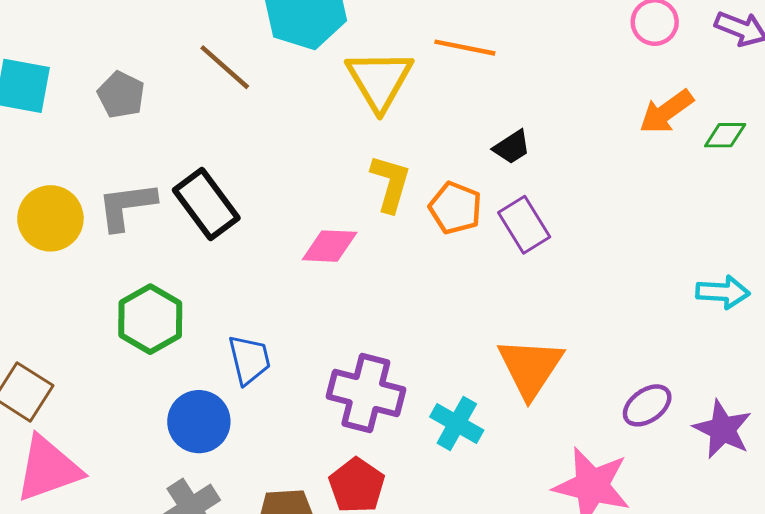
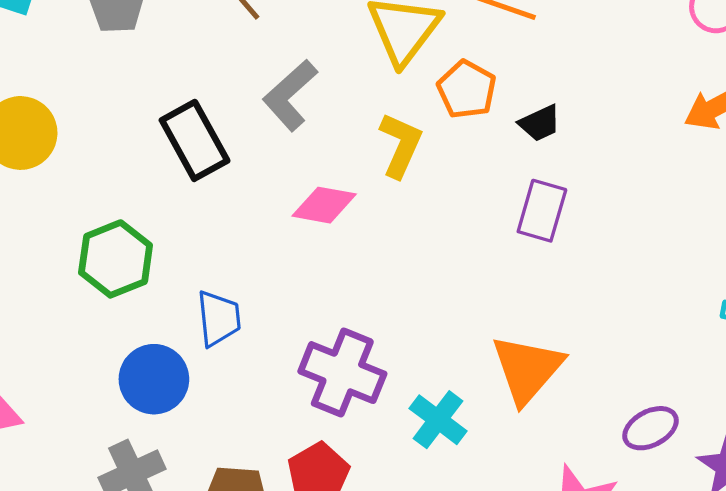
gray L-shape: (127, 206) -> (290, 95), moved, turned -42
orange pentagon: (455, 208) -> (467, 89), moved
purple rectangle: (524, 225) -> (542, 211), turned 40

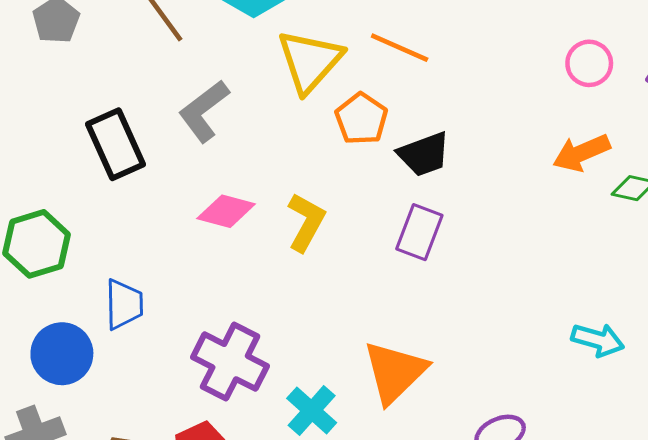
black trapezoid: (540, 123) -> (424, 154), size x1.4
yellow L-shape: (401, 145) -> (306, 222), moved

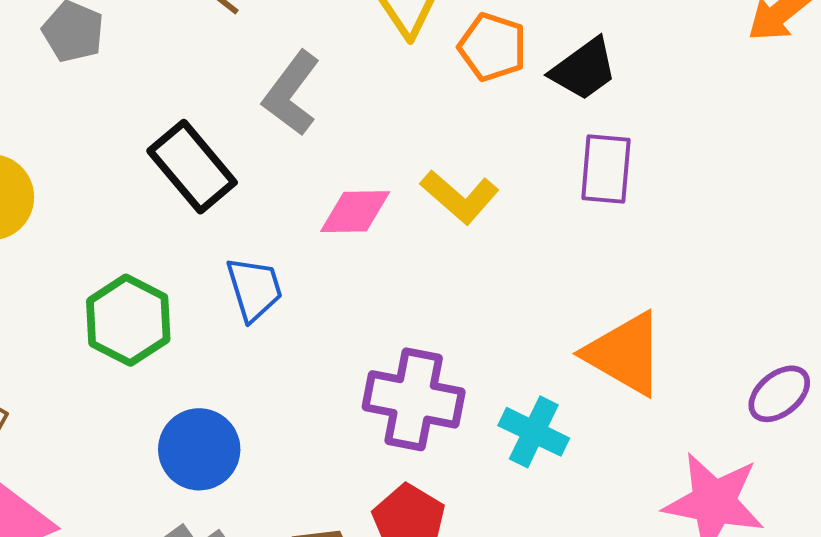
yellow L-shape: (306, 222) -> (460, 197), turned 118
blue trapezoid: (124, 304) -> (254, 289), moved
orange triangle: (395, 372) -> (625, 354), turned -30

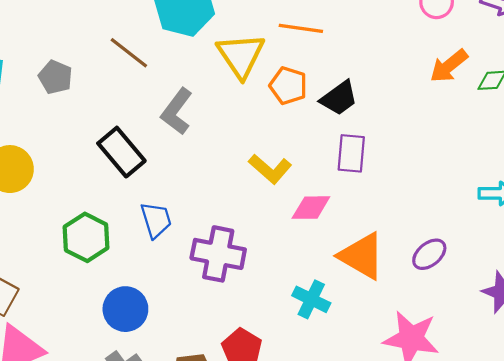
pink diamond: (355, 212) -> (311, 208), moved
purple ellipse: (779, 394) -> (429, 254), moved
purple cross: (414, 399) -> (218, 254), moved

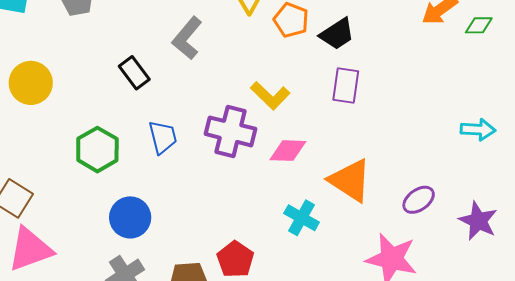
black rectangle: (121, 152) -> (134, 73), size x0.7
pink diamond: (311, 208) -> (288, 151), moved
purple cross: (218, 254) -> (231, 131), moved
purple ellipse: (429, 254) -> (419, 200), moved

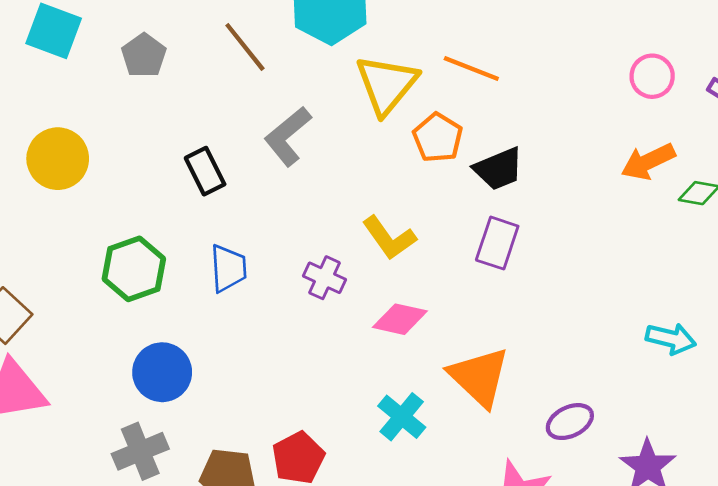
purple cross: (231, 131) -> (325, 278), size x0.6

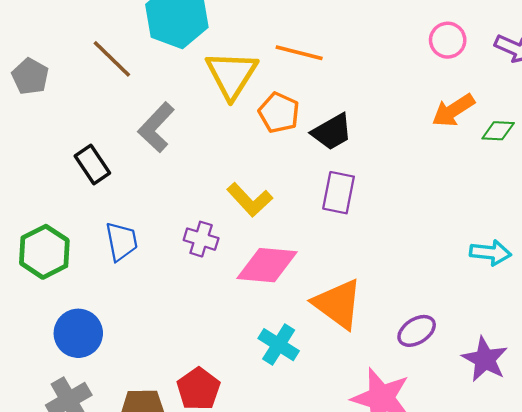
pink diamond: (400, 319) -> (267, 265), size x1.4

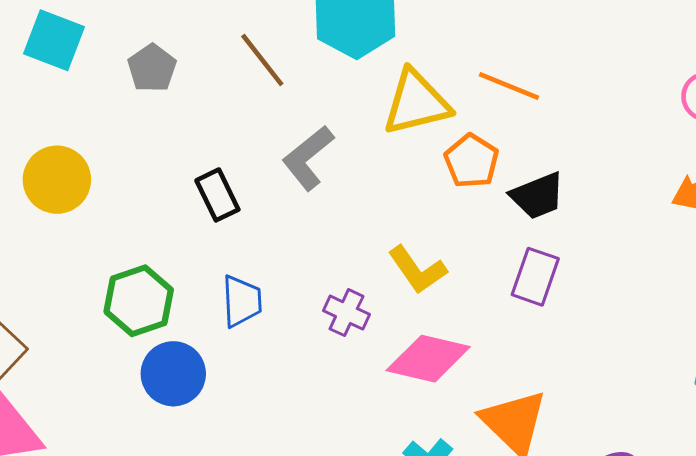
yellow triangle: (232, 75) -> (416, 103), turned 36
blue circle: (78, 333) -> (173, 374), moved

